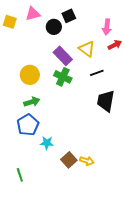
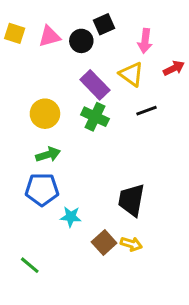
pink triangle: (33, 14) -> (50, 36), moved
pink arrow: (107, 27) -> (145, 41), moved
black trapezoid: (106, 101) -> (131, 200), moved
blue pentagon: (28, 125) -> (42, 189), turned 30
green line: (20, 175) -> (30, 265), turned -32

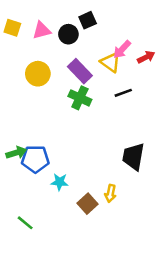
pink arrow: (145, 41) -> (122, 49), moved, turned 36
yellow circle: (45, 114) -> (38, 74), moved
green arrow: (48, 155) -> (16, 153), moved
black trapezoid: (131, 200) -> (133, 157), moved
yellow arrow: (131, 244) -> (110, 193), moved, turned 84

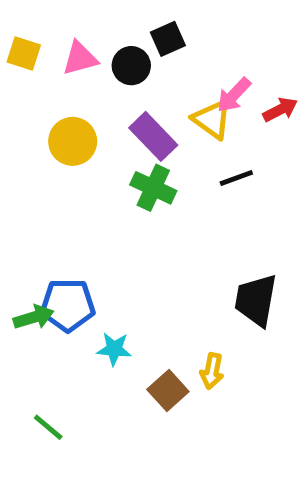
green arrow: (16, 153) -> (34, 317), moved

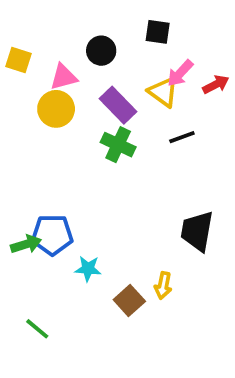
black square: (168, 39) -> (158, 32), moved, turned 32
yellow square: (24, 53) -> (18, 60), moved
pink triangle: (80, 58) -> (64, 77), moved

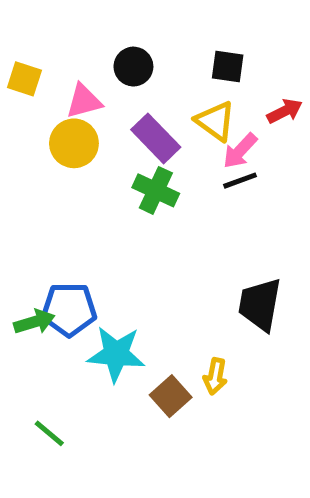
black square: (158, 32) -> (228, 67), moved
pink arrow: (180, 73) -> (240, 151), moved
cyan star: (88, 269) -> (116, 354), size x1.6

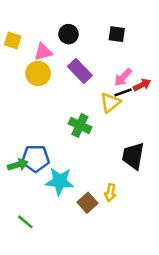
red arrow: (285, 111) -> (142, 85), moved
yellow triangle: (215, 121) -> (110, 103), moved, turned 45
green cross: (156, 190) -> (80, 125), moved

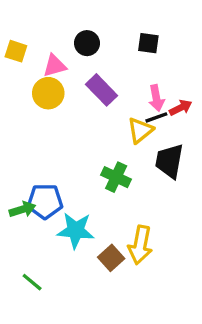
pink arrow: (123, 77) -> (156, 98), turned -54
green cross: (80, 125) -> (116, 177), moved
black trapezoid: (133, 156) -> (169, 161), moved
yellow arrow: (110, 193) -> (140, 245), size x1.6

